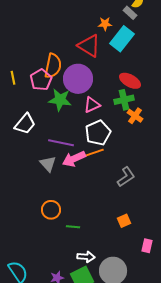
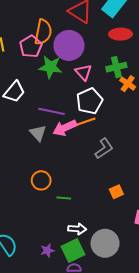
red ellipse: (130, 81) -> (120, 34), moved, turned -30
pink triangle: (92, 105) -> (83, 72), turned -48
gray L-shape: (126, 177) -> (104, 148), moved

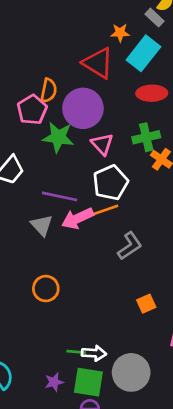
orange semicircle: (43, 32) -> (49, 90), size x0.7
green line: (64, 198) -> (76, 352), moved
green square: (73, 250) -> (88, 382), turned 35

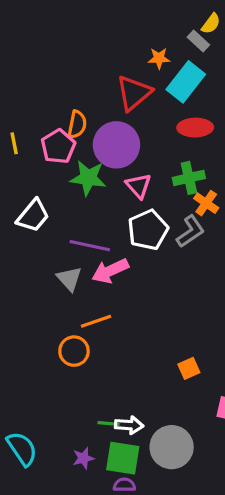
red triangle: (98, 63) -> (134, 93), turned 48
orange line: (105, 210) -> (96, 321), moved
gray L-shape: (130, 246) -> (190, 231), moved

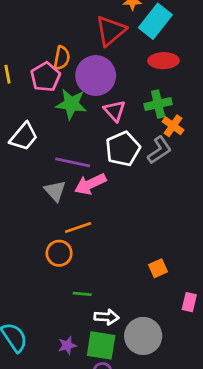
green line: (109, 424) -> (82, 294), moved

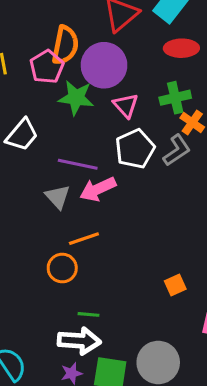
orange semicircle: (62, 58) -> (65, 45), size x1.4
white arrow: (107, 317) -> (79, 341), moved, size x1.5

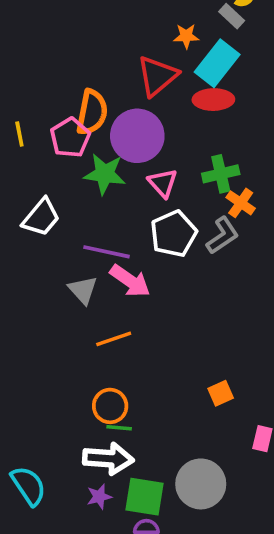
red ellipse: (181, 48) -> (213, 100), moved
pink arrow: (98, 189) -> (130, 281), turned -120
orange circle: (62, 268) -> (110, 406), moved

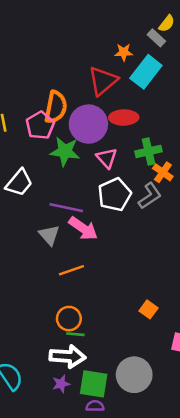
red ellipse: (213, 100) -> (124, 118), moved
orange square: (221, 393) -> (149, 309), turned -30

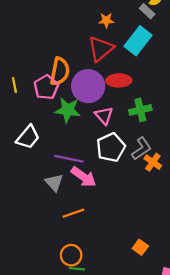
orange star: (124, 52) -> (106, 20), moved
orange cross: (163, 172) -> (153, 162), moved

